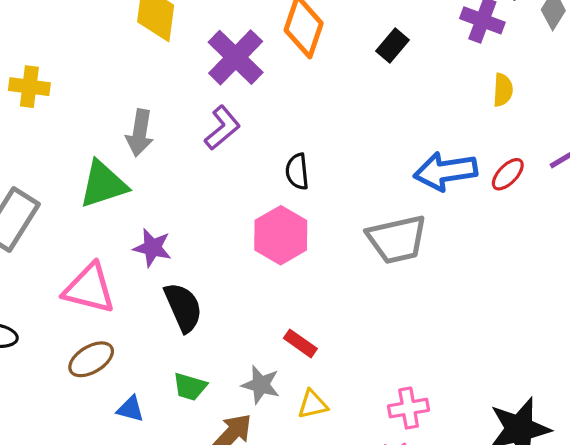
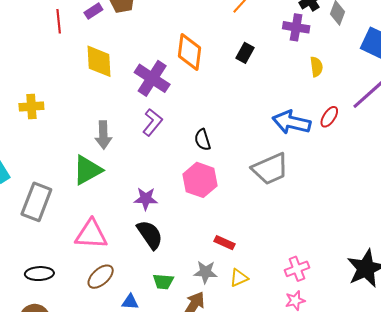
yellow cross: (29, 87) -> (31, 107), moved
blue arrow: (446, 171) -> (292, 122), turned 33
purple star: (152, 248) -> (146, 199), moved

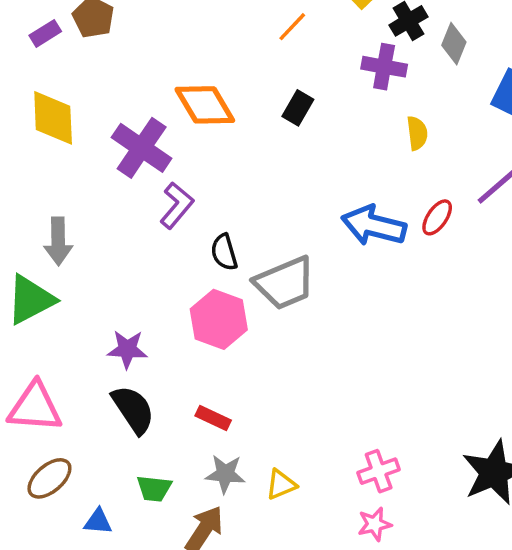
orange diamond: (189, 52) -> (205, 105), turned -39
purple L-shape: (152, 122) -> (177, 205), moved
gray trapezoid: (270, 169) -> (285, 283), moved
red rectangle: (224, 243) -> (213, 418), moved

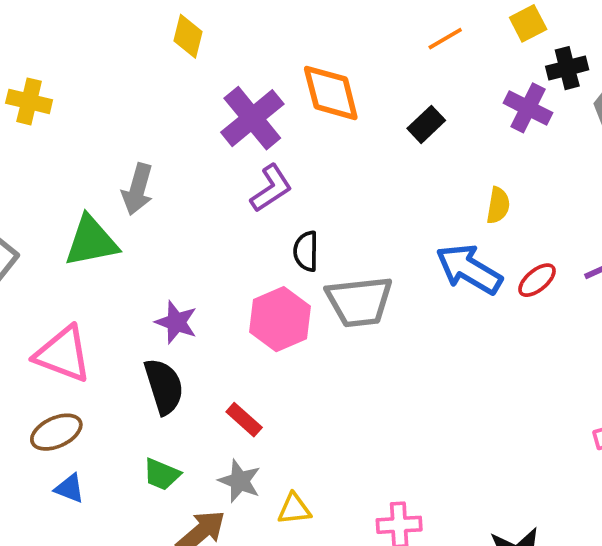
yellow diamond: (53, 118) -> (188, 36), moved, size x0.7
yellow semicircle: (417, 133) -> (498, 205), moved
blue triangle: (98, 522) -> (69, 488), moved

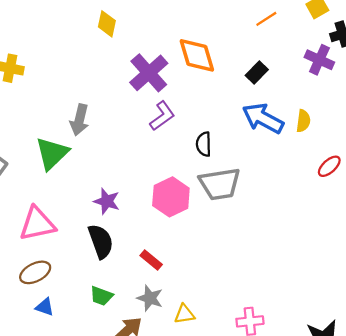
green triangle: (91, 241) -> (52, 153), turned -30
black semicircle: (306, 251) -> (204, 144), moved
blue arrow: (469, 269) -> (263, 118), moved
pink triangle: (63, 354) -> (37, 224), turned -30

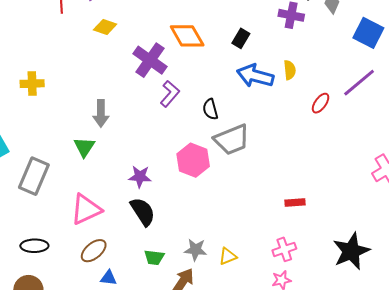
yellow diamond: (107, 24) -> (105, 27), turned -70
green triangle: (52, 153) -> (84, 147), size x0.7
red rectangle: (151, 260) -> (295, 203), moved, turned -30

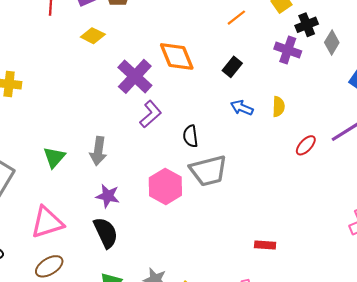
blue arrow: (255, 76) -> (242, 108), size x0.6
gray arrow: (101, 113) -> (98, 151), moved

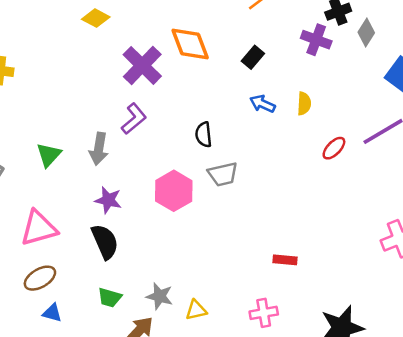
purple L-shape: (151, 114) -> (134, 119), moved
gray trapezoid: (208, 171) -> (223, 174), size x0.7

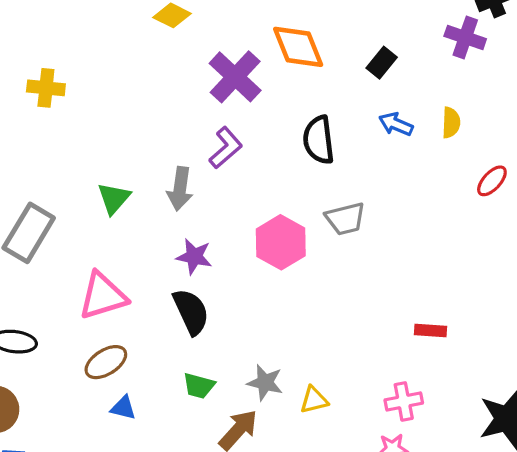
black semicircle: (204, 135) -> (319, 140), moved, size x1.4

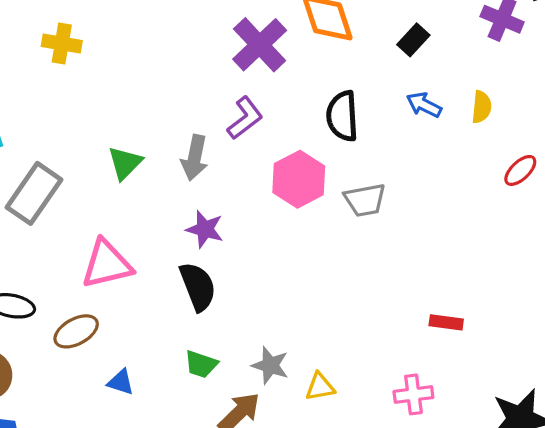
pink hexagon: (281, 242) -> (299, 179), moved
brown ellipse: (106, 362) -> (76, 331), moved

